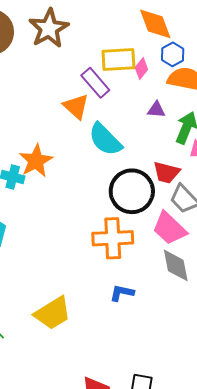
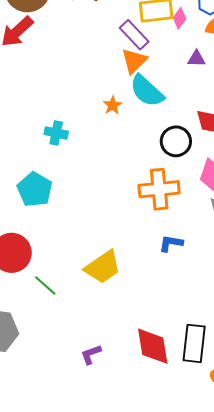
orange triangle: (76, 107) -> (134, 61), moved, turned 36
orange star: (36, 161) -> (113, 105), moved, size x0.6
black circle: (132, 191) -> (176, 141), size x0.7

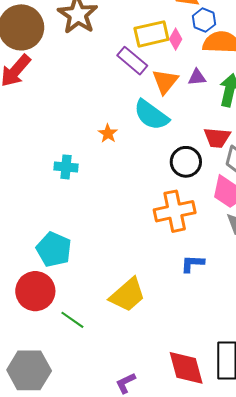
orange triangle: (134, 61) -> (165, 81), moved
orange star: (113, 105) -> (108, 133), moved
cyan pentagon: (35, 189) -> (54, 249), moved

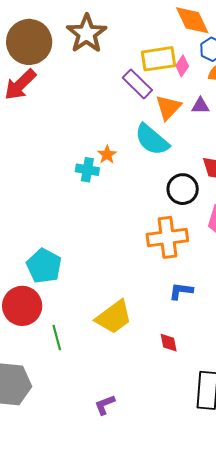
cyan cross: (66, 167) -> (87, 170), moved
green line: (72, 320) -> (57, 338), turned 35
red diamond: (186, 368) -> (169, 343), moved, size x0.5

